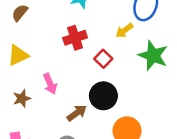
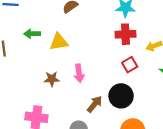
red cross: (75, 38) -> (125, 34), moved
brown arrow: (77, 113) -> (95, 104), turned -30

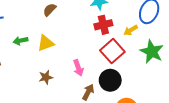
red square: (130, 65) -> (112, 51), size x1.6
pink arrow: (79, 73) -> (78, 68), moved

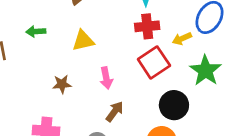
yellow triangle: (46, 43) -> (83, 41), moved
black circle: (110, 80) -> (174, 105), moved

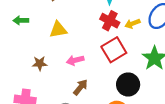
red cross: (147, 26) -> (110, 21), turned 30
yellow arrow: (182, 39) -> (132, 24), moved
pink arrow: (106, 78) -> (75, 60), turned 84

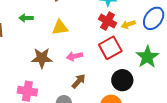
brown star: (40, 63) -> (42, 58), size x1.5

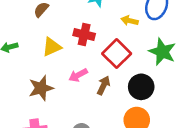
red cross: (108, 21) -> (84, 35), moved
yellow arrow: (128, 24) -> (130, 21), turned 48
brown arrow: (79, 81) -> (104, 85), moved

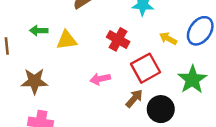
yellow triangle: (52, 47) -> (67, 40), moved
brown arrow: (104, 85) -> (134, 98), moved
brown star: (41, 88) -> (34, 81), moved

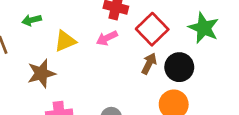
yellow triangle: (67, 40) -> (65, 41), moved
pink arrow: (100, 79) -> (107, 38), moved

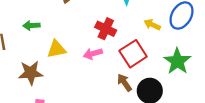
brown arrow: (149, 64) -> (124, 83), turned -72

